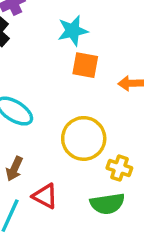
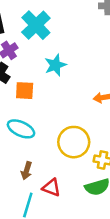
orange square: (85, 65) -> (25, 91), moved

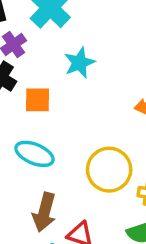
brown arrow: (26, 171) -> (44, 212), size x1.5

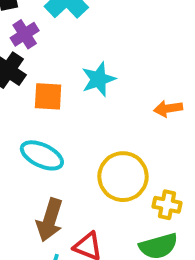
cyan star: (79, 63) -> (99, 79), moved

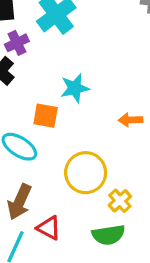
orange square: (48, 96) -> (46, 116), moved
yellow cross: (167, 205) -> (120, 201), turned 30

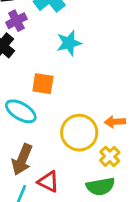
cyan star: (75, 88) -> (69, 43), moved
orange arrow: (130, 120) -> (115, 122), moved

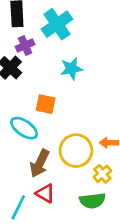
brown arrow: (22, 160) -> (40, 163), moved

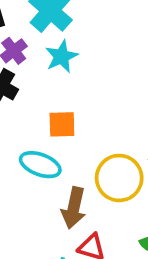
cyan star: (71, 69) -> (62, 57), moved

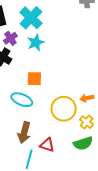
brown arrow: (74, 208) -> (24, 133), moved

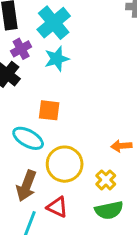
yellow circle: (64, 109) -> (65, 164), moved
yellow cross: (87, 122) -> (106, 180), moved

